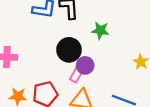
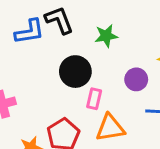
purple circle: (85, 65) -> (136, 79), moved

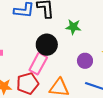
pink rectangle: (94, 99) -> (38, 64), moved, size x1.5

